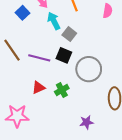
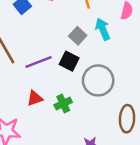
cyan arrow: (54, 21) -> (103, 29), moved
purple line: (39, 58) -> (39, 62), turned -40

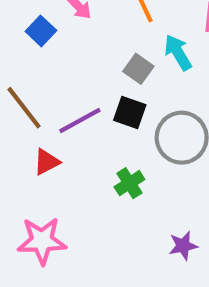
red triangle: (35, 98) -> (46, 162), moved

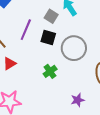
purple line: (80, 120) -> (26, 30), moved, turned -35

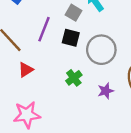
purple star: (78, 100) -> (106, 91), moved

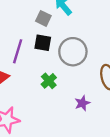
purple line: (44, 29) -> (18, 51), moved
purple star: (106, 91) -> (82, 103), moved

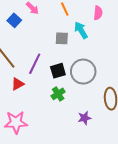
gray square: (43, 18) -> (62, 38), turned -32
black square: (43, 43) -> (58, 71), moved, turned -35

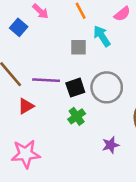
pink semicircle: (98, 13) -> (122, 14), turned 48
purple line: (35, 64) -> (46, 80), turned 70

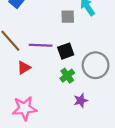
gray circle: (107, 87) -> (96, 65), moved
purple star: (111, 145) -> (81, 100), moved

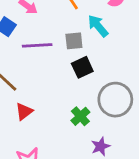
purple line: (41, 45) -> (37, 45), moved
black square: (66, 51) -> (82, 67), moved

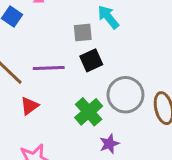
purple line: (37, 45) -> (49, 68), moved
green cross: (80, 116) -> (89, 112), size x1.4

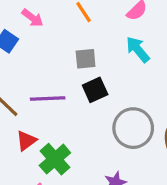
cyan arrow: (108, 17) -> (138, 49), moved
green cross: (89, 112) -> (55, 159), moved

